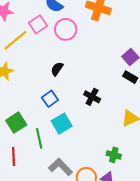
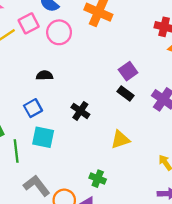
black semicircle: (57, 69) -> (45, 75), turned 48
cyan square: (62, 124) -> (43, 137), turned 36

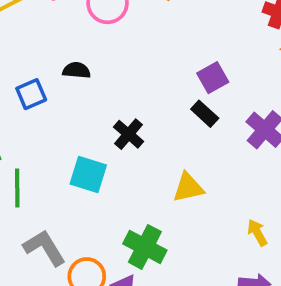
blue square: (33, 108) -> (31, 94), moved
cyan square: (43, 137) -> (88, 175), moved
green cross: (98, 179) -> (145, 247), size x1.5

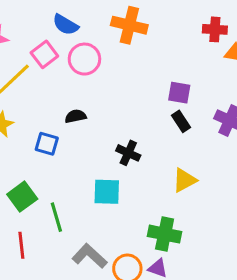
purple square: (213, 78) -> (179, 93), turned -35
blue square: (31, 94) -> (47, 144), turned -35
black rectangle: (205, 114) -> (181, 121), turned 30

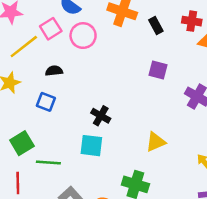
black semicircle: (76, 116) -> (54, 71), moved
black rectangle: (181, 121) -> (156, 25), moved
black cross: (128, 153) -> (101, 116), moved
green line: (56, 217) -> (48, 163), turned -75

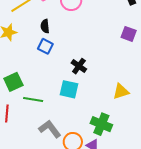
black semicircle: (54, 71) -> (45, 26), turned -96
blue square: (46, 102) -> (45, 46), moved

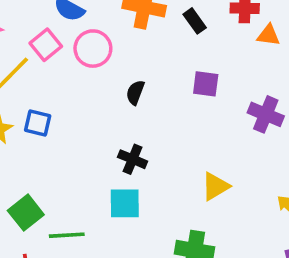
black semicircle: (45, 26) -> (135, 92), moved, turned 40
blue square: (45, 46) -> (38, 123), moved

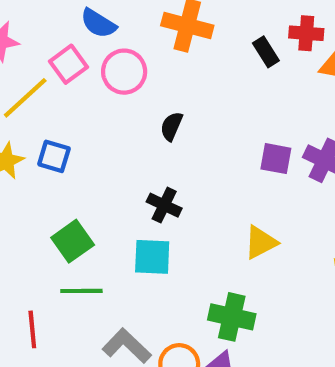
black rectangle: (195, 21) -> (266, 52), moved
purple square: (206, 84) -> (276, 159), moved
green square: (26, 213) -> (73, 241), moved

